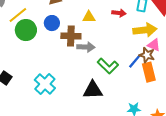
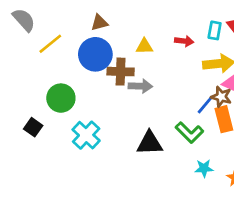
blue circle: (52, 23) -> (95, 54), size x1.6
green circle: (26, 30) -> (61, 98), moved
green L-shape: (108, 66) -> (189, 132), moved

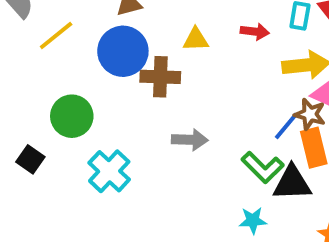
gray arrow: (140, 86) -> (190, 140), moved
black triangle: (150, 143) -> (292, 183), moved
cyan star: (204, 168) -> (253, 220), moved

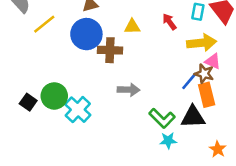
red arrow: (255, 32) -> (169, 22), turned -133
green circle: (72, 116) -> (54, 96), moved
green L-shape: (263, 167) -> (162, 118), moved

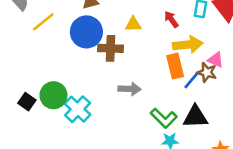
yellow arrow: (202, 43) -> (188, 45), moved
orange rectangle: (207, 95) -> (175, 66), moved

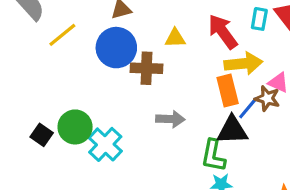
red arrow: (171, 19) -> (223, 32), size x1.6
black triangle: (195, 117) -> (232, 130), moved
green L-shape: (164, 118) -> (213, 156), turned 56

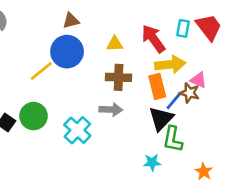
yellow line: (62, 35) -> (41, 71), moved
brown cross: (147, 68) -> (119, 77), moved
black triangle: (232, 130) -> (161, 119), turned -44
cyan cross: (105, 144) -> (77, 130), moved
green L-shape: (213, 156) -> (173, 139), moved

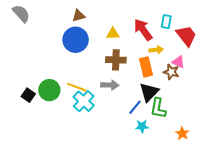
red trapezoid: (209, 27) -> (186, 36), moved
yellow arrow: (170, 64) -> (156, 50), size x0.6
yellow line: (41, 71) -> (77, 87), moved, turned 60
blue line: (174, 101) -> (135, 107), moved

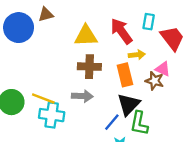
yellow triangle: (113, 34) -> (86, 36), size x1.5
blue circle: (76, 40) -> (19, 28), moved
cyan cross: (84, 101) -> (52, 115), turned -35

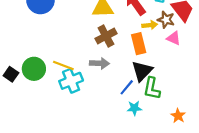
brown cross: (89, 67) -> (106, 36), turned -30
brown star: (154, 81) -> (166, 20), moved
cyan cross: (52, 115) -> (71, 81), turned -30

